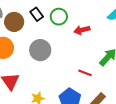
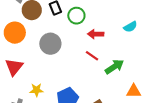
red line: (85, 73) -> (92, 56), moved

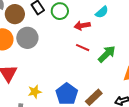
cyan semicircle: (130, 27) -> (102, 12), moved
gray circle: (50, 44) -> (27, 38), moved

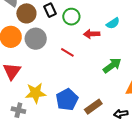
red line: (83, 48) -> (67, 52), moved
yellow star: (35, 92) -> (36, 93), size x1.5

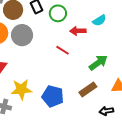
red line: (67, 52) -> (62, 50), moved
blue pentagon: (67, 100) -> (53, 96), turned -30
brown rectangle: (93, 107) -> (88, 90), moved

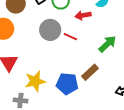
gray circle: (22, 35) -> (50, 30), moved
brown rectangle: (88, 90) -> (90, 72), moved

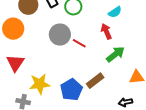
red arrow: (83, 15) -> (106, 31), moved, turned 70
blue pentagon: (67, 84) -> (71, 90), turned 30

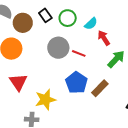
cyan semicircle: (115, 12) -> (91, 24), moved
blue pentagon: (71, 90) -> (77, 83), moved

